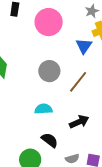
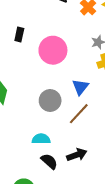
blue triangle: (84, 46) -> (80, 87), moved
black semicircle: (50, 140) -> (49, 161), moved

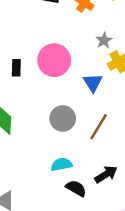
black rectangle: (19, 34) -> (16, 68), moved
blue triangle: (80, 87) -> (93, 83), moved

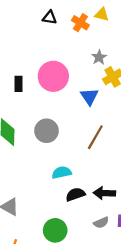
gray circle: (63, 118) -> (46, 131), moved
black arrow: (106, 174) -> (104, 193), moved, turned -145
black semicircle: (76, 188) -> (75, 194), turned -48

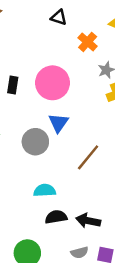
orange cross: (80, 23) -> (88, 42), moved
blue triangle: (89, 97) -> (58, 123), moved

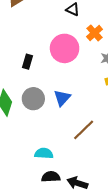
pink circle: (52, 83) -> (65, 48), moved
gray circle: (35, 142) -> (33, 99), moved

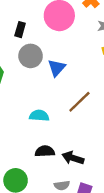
gray circle: (33, 99) -> (31, 56), moved
cyan semicircle: (44, 153) -> (39, 116), moved

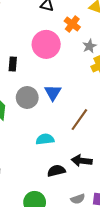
gray circle: (31, 56) -> (27, 98), moved
black arrow: (73, 158) -> (82, 161), moved

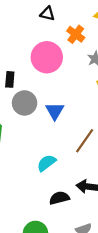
gray circle: (27, 98) -> (25, 103), moved
cyan semicircle: (45, 139) -> (46, 163), turned -30

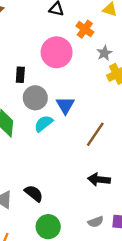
cyan semicircle: (46, 163) -> (44, 123), moved
black semicircle: (59, 198) -> (34, 193), moved, turned 54

